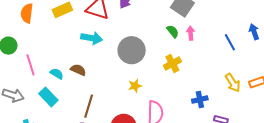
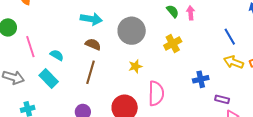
blue line: (230, 42) -> (230, 37), moved
brown semicircle: (78, 70) -> (93, 44), moved
yellow arrow: (233, 83) -> (233, 62), turned 144
brown line: (89, 106) -> (90, 72), moved

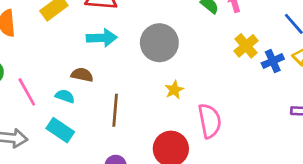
yellow cross: (173, 43) -> (246, 46), moved
brown semicircle: (93, 44) -> (82, 75), moved
blue cross: (201, 79) -> (273, 61), moved

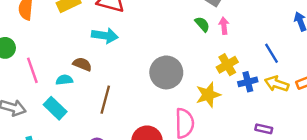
gray circle: (159, 43) -> (166, 72), moved
yellow star: (174, 90) -> (208, 95), moved, size x1.5
cyan semicircle: (65, 96) -> (64, 80), turned -35

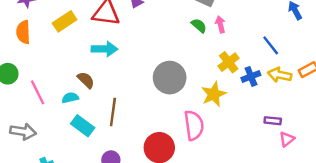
brown semicircle: (82, 64) -> (86, 80), turned 30
cyan rectangle: (55, 108) -> (83, 126), moved

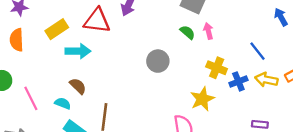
cyan arrow: (104, 49) -> (78, 51), moved
yellow cross: (229, 62) -> (217, 68), turned -30
gray circle: (170, 78) -> (158, 61), moved, size x0.7
cyan semicircle: (70, 98) -> (63, 103), turned 35

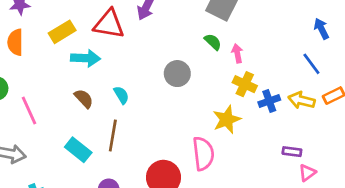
pink arrow: (208, 31) -> (237, 53), moved
blue line: (257, 51) -> (311, 64), moved
cyan semicircle: (63, 103) -> (121, 95), moved, turned 35

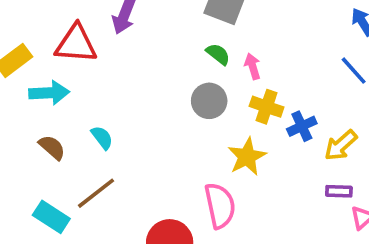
gray circle: (177, 74) -> (209, 101), moved
yellow arrow: (302, 100) -> (341, 145), moved, turned -50
brown line: (113, 135) -> (96, 193), turned 48

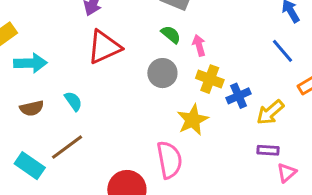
red triangle: (76, 44) -> (104, 47), moved, turned -30
brown semicircle: (52, 147) -> (32, 108), turned 125

